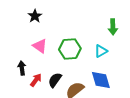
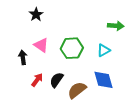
green arrow: (113, 27) -> (116, 26), turned -84
black arrow: (22, 68) -> (23, 57), moved

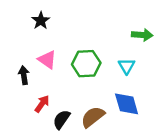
cyan triangle: (104, 50) -> (127, 66), turned -32
black semicircle: (57, 80) -> (62, 119), moved

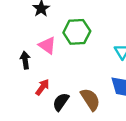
green hexagon: (86, 64) -> (77, 32), moved
brown semicircle: (93, 117) -> (90, 99), turned 95

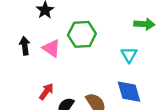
black arrow: (25, 60) -> (25, 46), moved

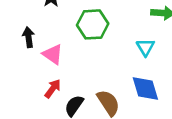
pink triangle: (51, 48) -> (53, 54), moved

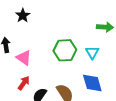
green hexagon: (93, 24) -> (65, 50), moved

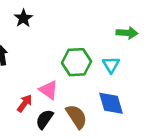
pink triangle: (24, 58) -> (49, 90), moved

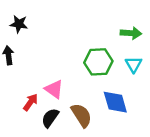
black star: (23, 18) -> (19, 24), moved, turned -30
green hexagon: (76, 62) -> (98, 62), moved
cyan triangle: (111, 65) -> (134, 64), moved

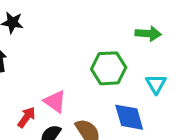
cyan triangle: (134, 64) -> (156, 84), moved

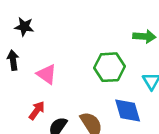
pink triangle: (55, 101) -> (47, 74), moved

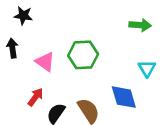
green hexagon: (109, 67) -> (83, 55), moved

